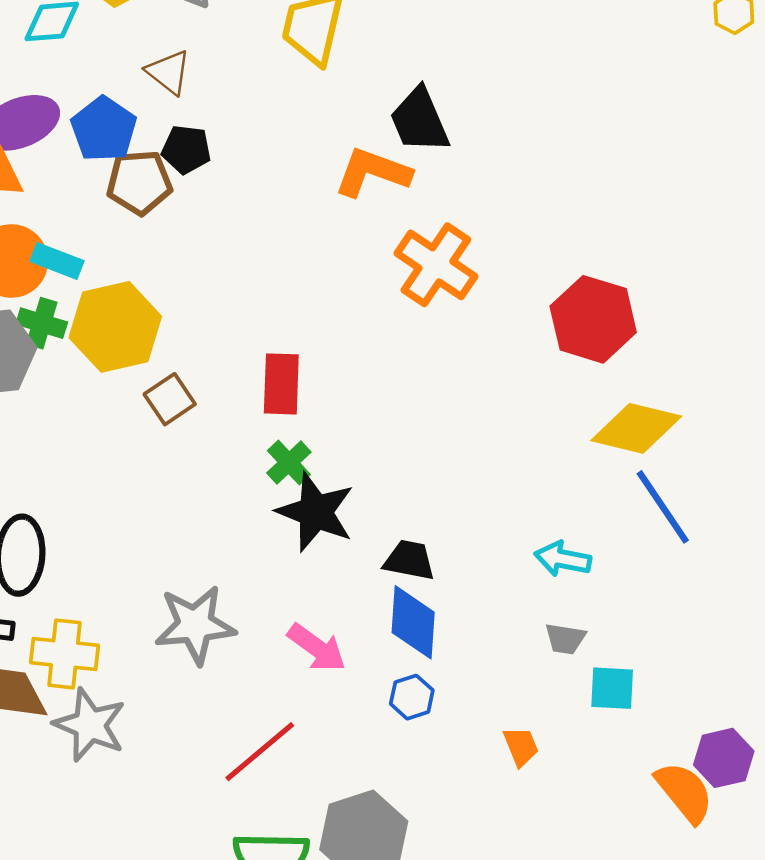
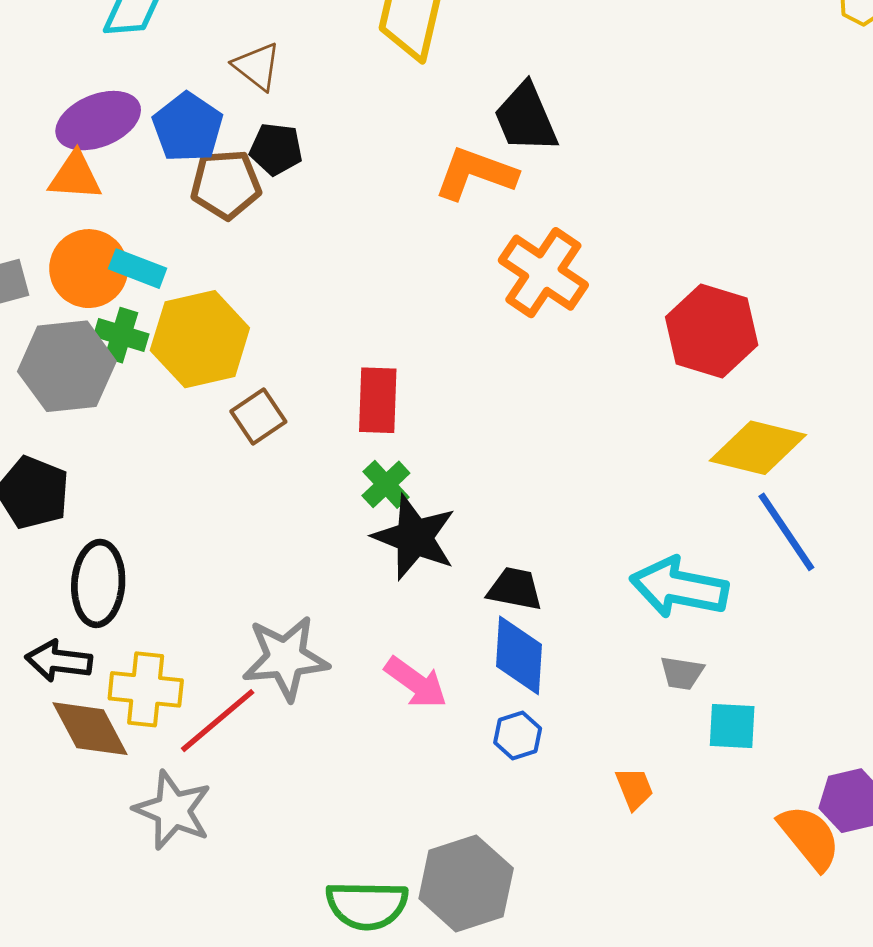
cyan arrow: (563, 559) -> (679, 588), size x1.6
gray star: (90, 725) -> (173, 810), moved
red line: (260, 752) -> (218, 721), moved

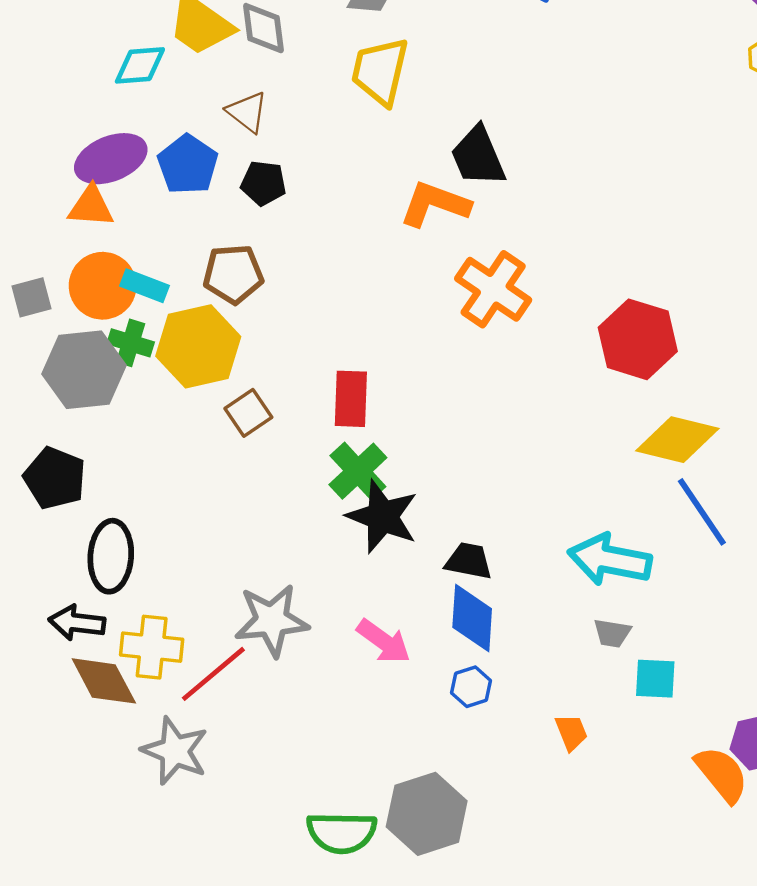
brown pentagon: (226, 184) -> (233, 274), moved
green cross: (386, 484) -> (358, 471), size x1.4

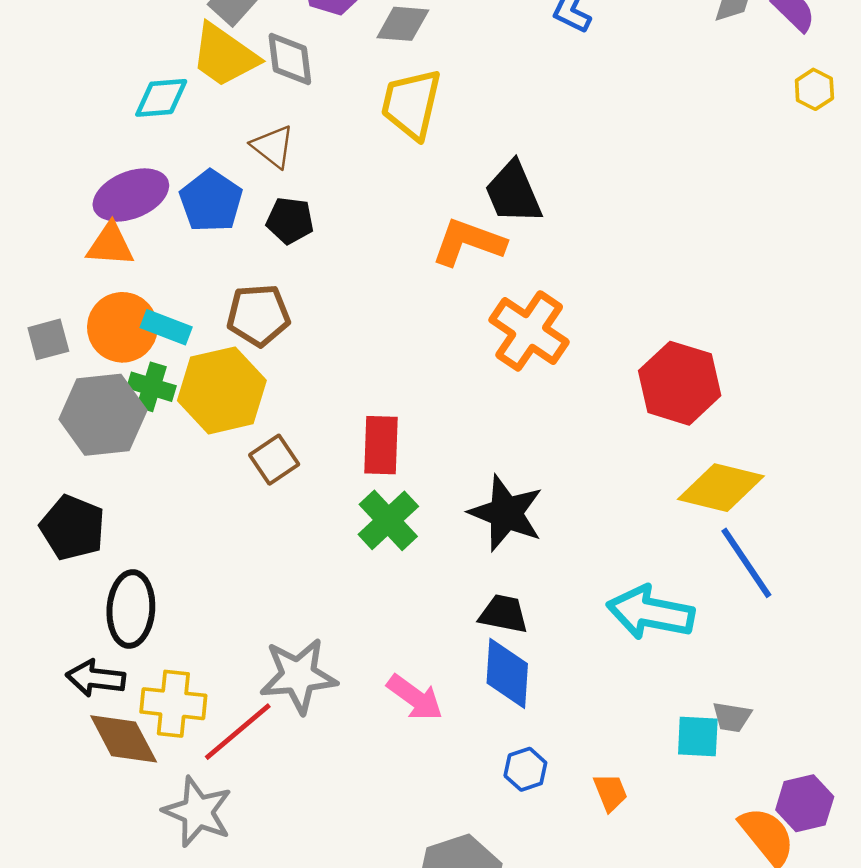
black star: (382, 517) -> (506, 513), moved
gray trapezoid: (612, 633) -> (732, 717), moved
blue hexagon: (471, 687) -> (525, 769), moved

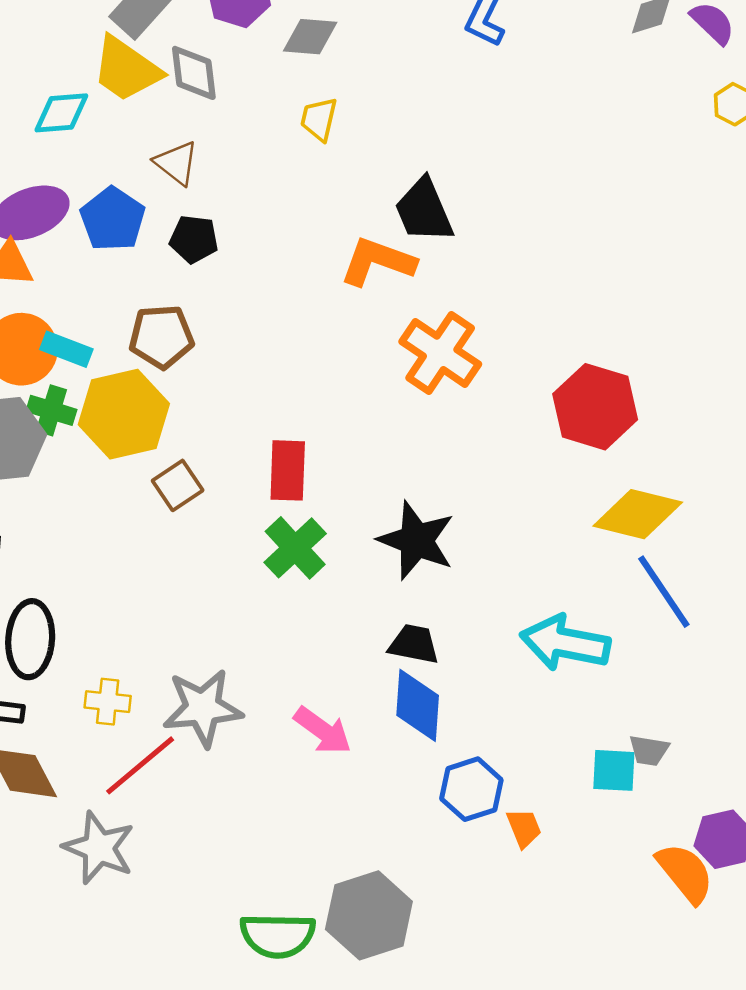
yellow trapezoid: (411, 104) -> (319, 119), size x0.6
yellow cross: (173, 704) -> (108, 702), moved, size x0.7
blue hexagon: (525, 769) -> (471, 789), moved, size x1.4

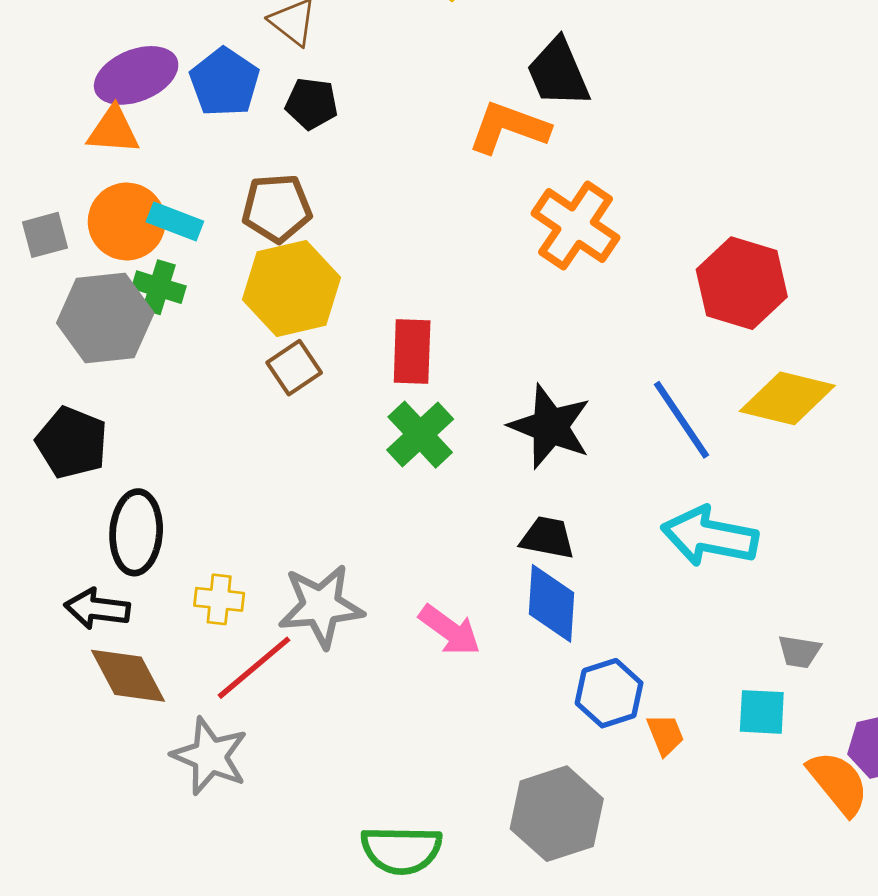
yellow hexagon: (124, 414) -> (292, 288), moved
blue line: (664, 592) -> (681, 420), moved
cyan square: (614, 770) -> (762, 712), moved
gray hexagon: (369, 915) -> (557, 814), moved

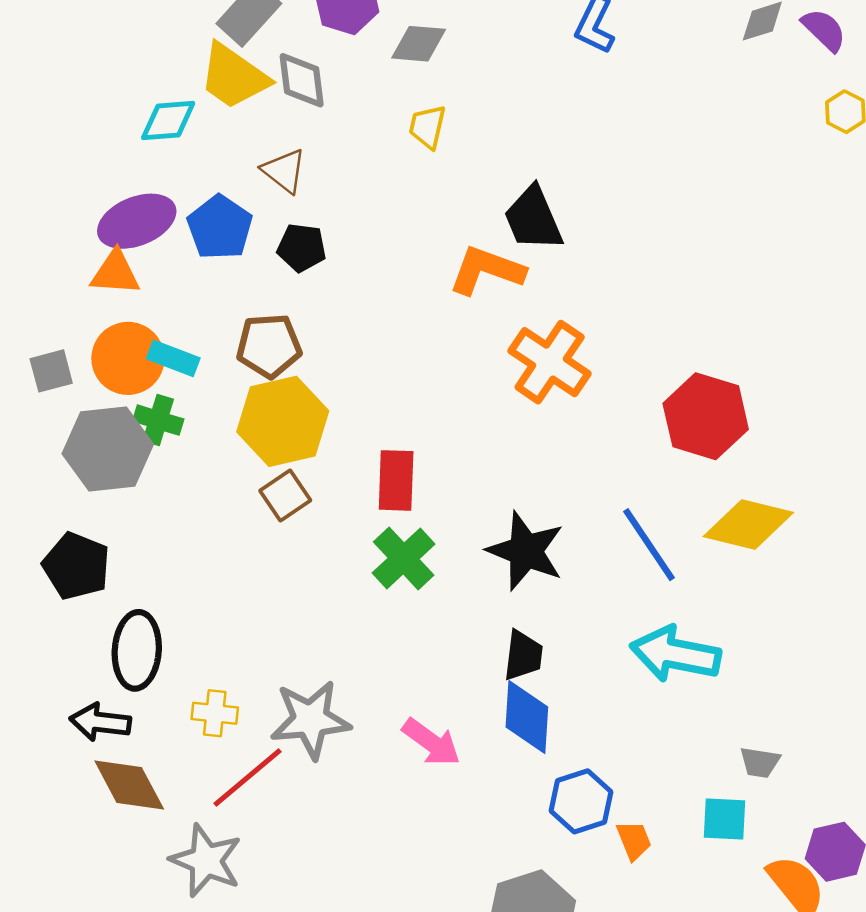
black trapezoid: (547, 538) -> (523, 655), turned 86

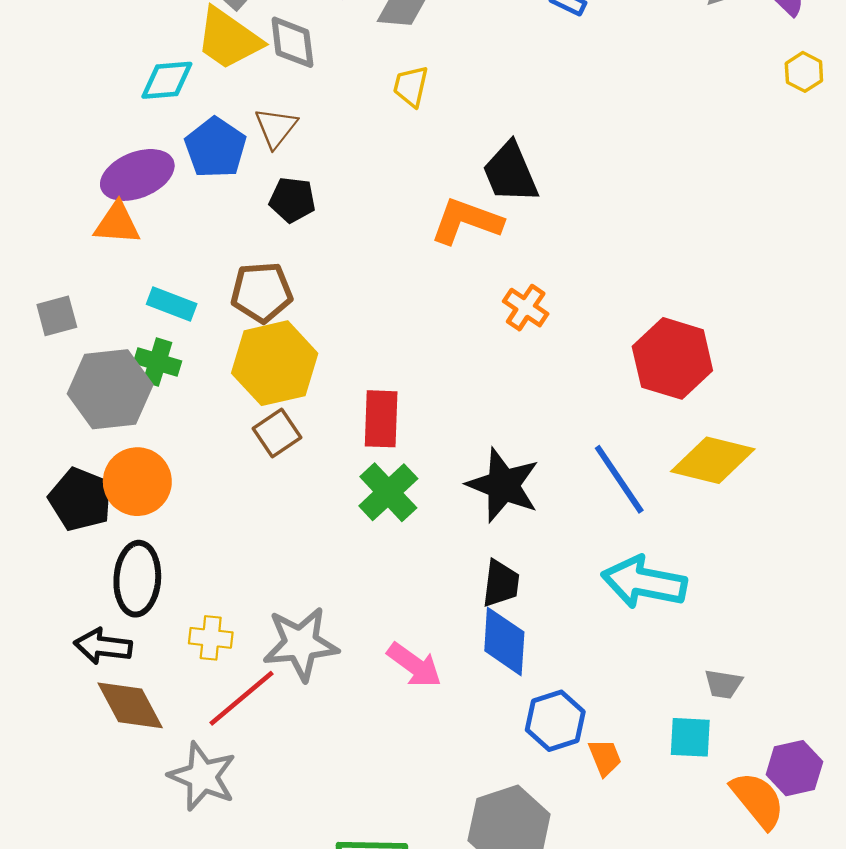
brown triangle: (284, 171) -> (276, 128), turned 30
blue pentagon: (220, 227) -> (215, 148), moved
orange circle: (128, 358) -> (137, 482), moved
orange cross: (550, 362) -> (526, 308), size x0.6

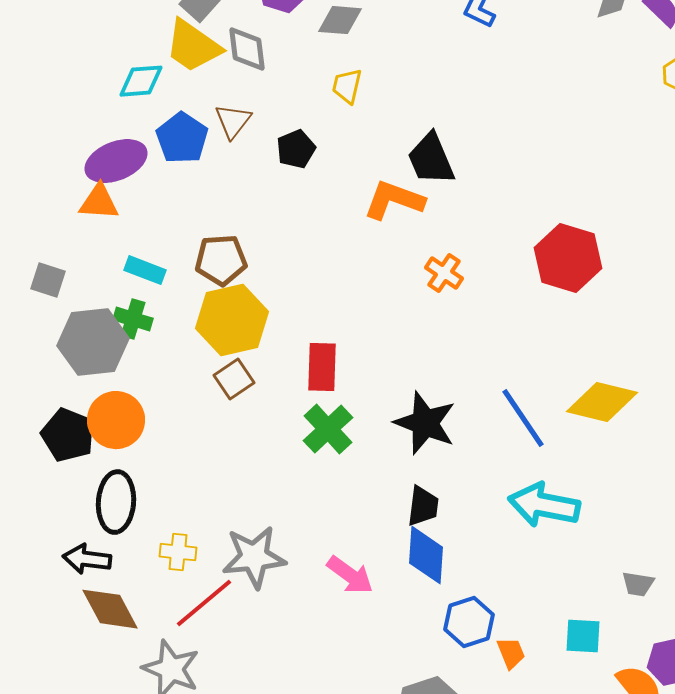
black pentagon: (292, 200) -> (296, 149), moved, turned -30
gray square: (57, 316) -> (48, 280), turned 33
red hexagon: (672, 358) -> (568, 258), moved
gray trapezoid: (723, 684) -> (638, 584), moved

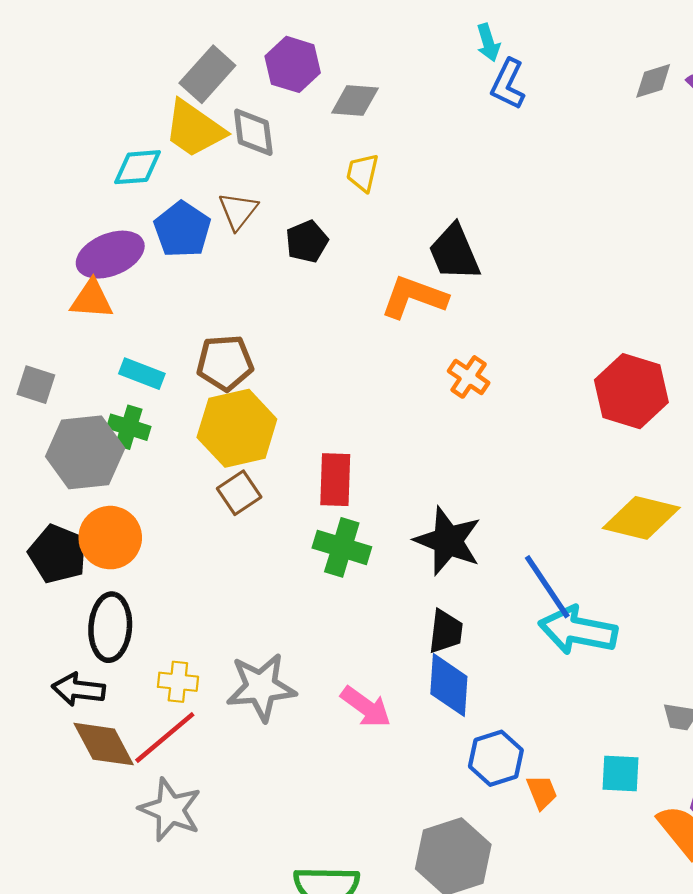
red hexagon: (568, 258) -> (631, 391), moved
blue line: (523, 418) -> (547, 587), moved
green cross: (328, 429) -> (342, 547), turned -30
red line: (204, 603) -> (165, 738), moved

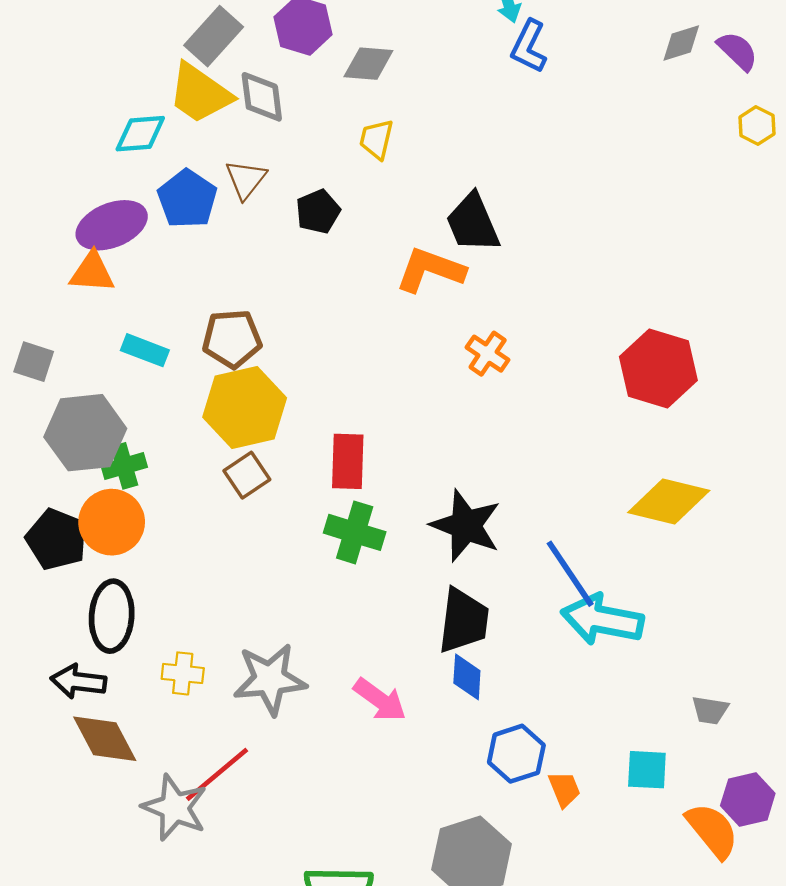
green cross: (129, 427) -> (124, 466), moved, turned -33
black trapezoid: (446, 632) -> (464, 621), size x1.4
blue diamond: (449, 685) -> (467, 677), size x0.7
red line: (165, 738) -> (217, 774), moved

